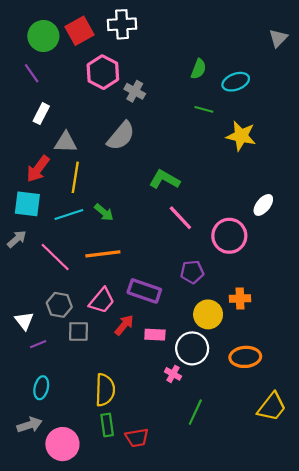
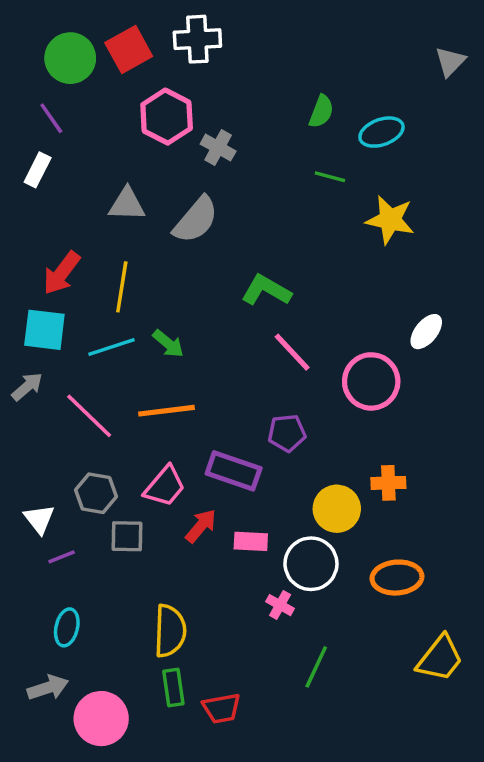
white rectangle: (41, 114) -> (38, 170), moved
gray triangle: (66, 142) -> (127, 204), moved
purple pentagon: (192, 272) -> (287, 433), moved

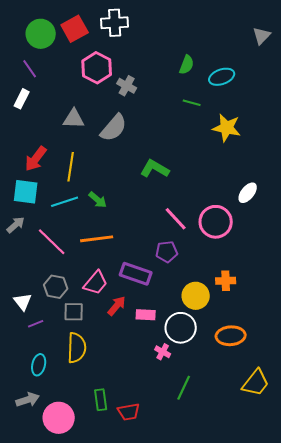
pink line: (292, 352) -> (176, 219), moved
yellow semicircle: (170, 631) -> (77, 348), moved

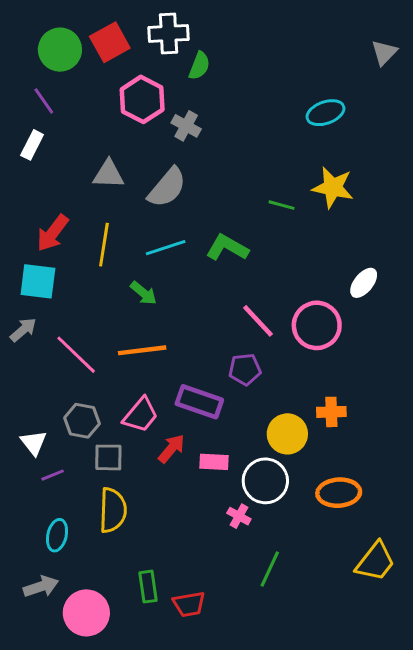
green semicircle: (187, 65) -> (199, 66), moved
green line: (192, 103) -> (281, 205), moved
cyan line: (65, 202) -> (166, 248), moved

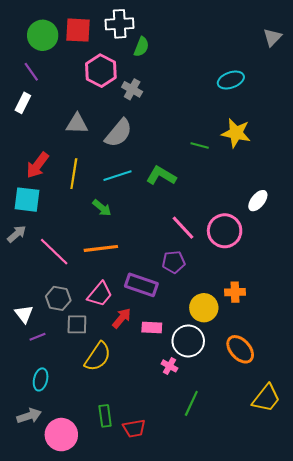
red square: (110, 42) -> (78, 30), turned 32
orange ellipse: (339, 493) -> (240, 349), turned 52
yellow semicircle: (113, 510) -> (98, 357), moved, turned 32

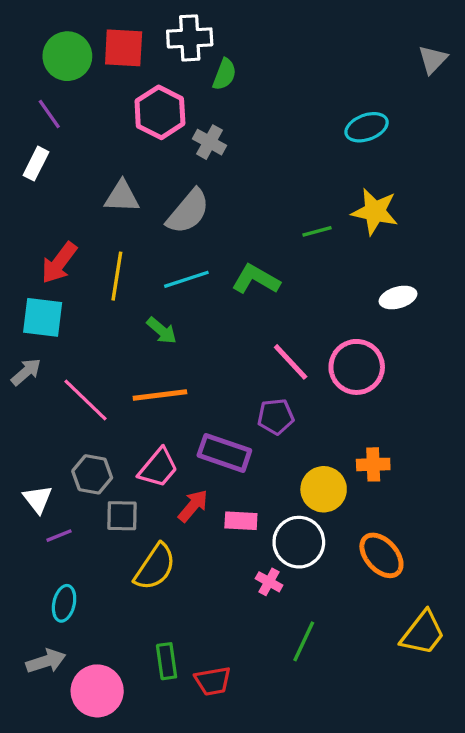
green line: (200, 146) -> (317, 231), turned -30
white ellipse: (258, 201) -> (398, 297), moved, turned 35

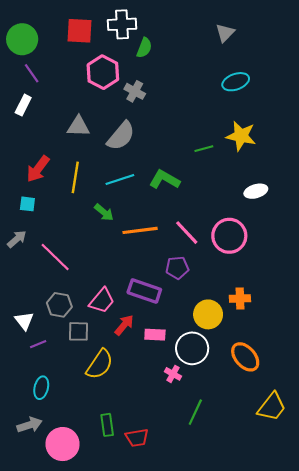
green circle: (67, 56) -> (22, 39), moved
gray triangle: (433, 59) -> (225, 33), moved
cyan square: (43, 317) -> (27, 204), size x0.6
orange line: (160, 395) -> (140, 230), moved

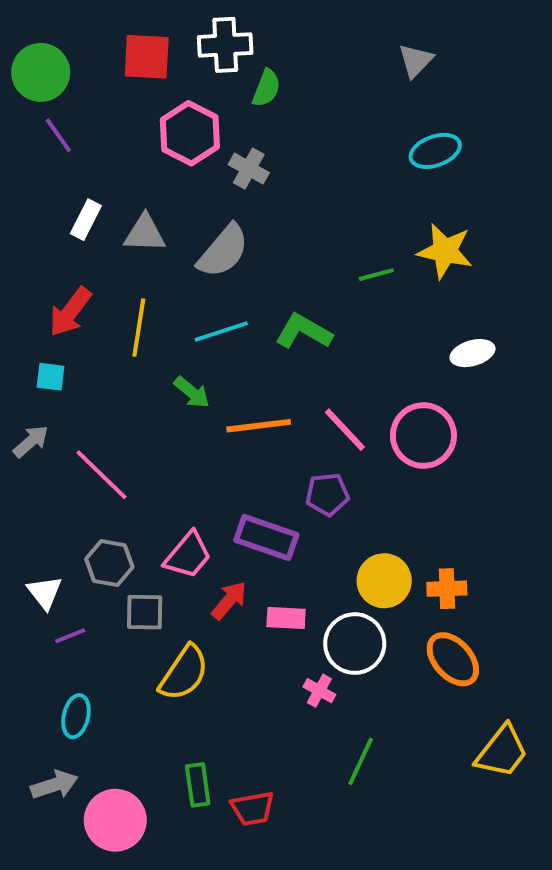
white rectangle: (23, 105) -> (86, 220), moved
orange cross: (240, 298) -> (447, 589), moved

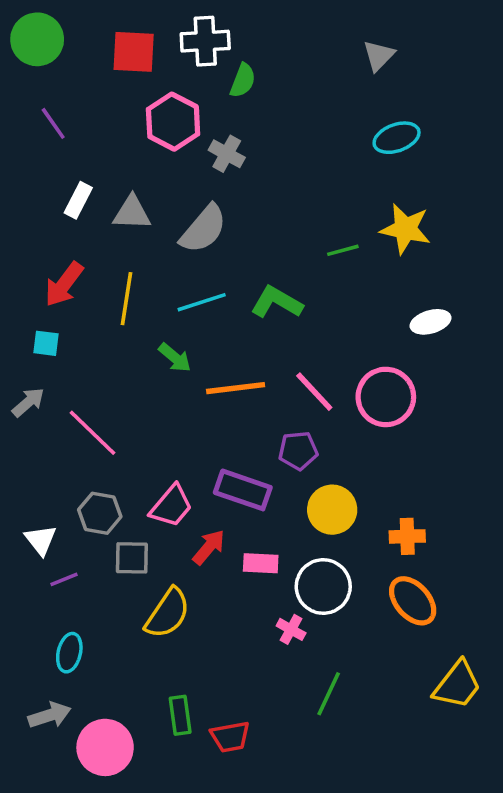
green circle: (41, 72) -> (37, 39), moved
yellow circle: (384, 581) -> (332, 510), moved

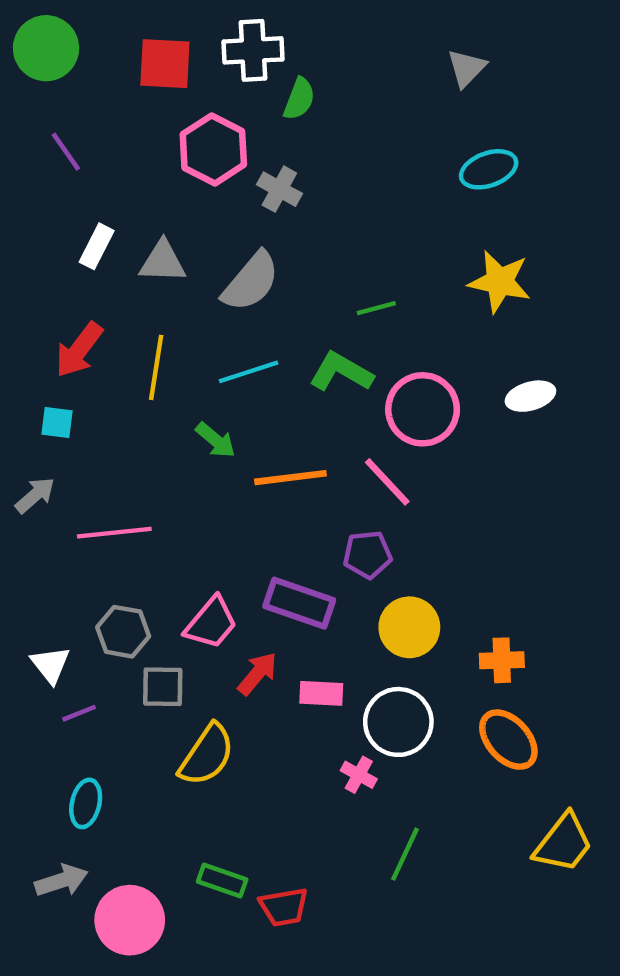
green line: (343, 250) -> (376, 308), moved
pink circle: (386, 397) -> (423, 409), moved
pink line: (93, 433) -> (114, 533), turned -50
green rectangle: (180, 715) -> (222, 881), turned -63

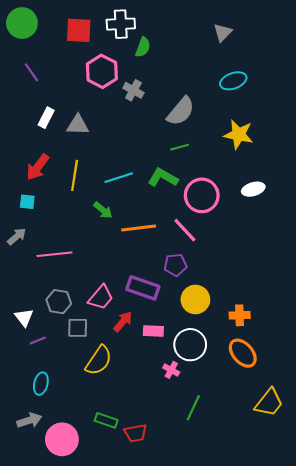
gray semicircle: (251, 282) -> (181, 111), moved

